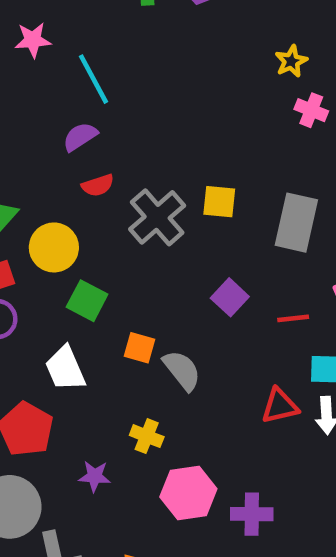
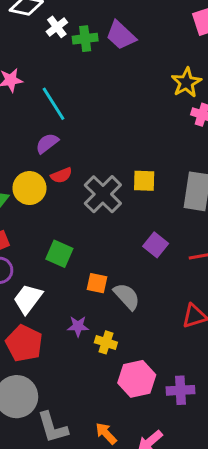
yellow star: (291, 61) -> (186, 83), size x1.4
yellow circle: (54, 247) -> (29, 188), moved
white trapezoid: (65, 369) -> (28, 299), moved, turned 64
purple star: (95, 476) -> (78, 326), moved

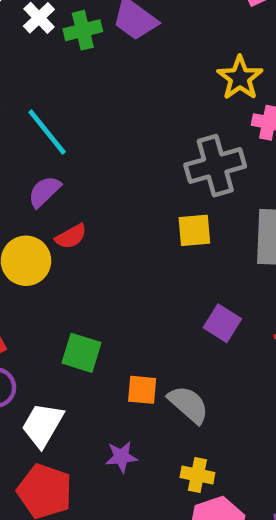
gray cross: (103, 194) -> (215, 166), moved, turned 36
yellow cross: (106, 342) -> (197, 475), moved

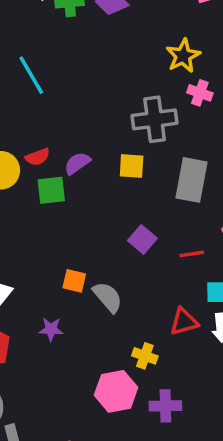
purple semicircle: (44, 192) -> (77, 163), moved
green square: (81, 353) -> (51, 190), moved, turned -32
yellow cross: (197, 475) -> (145, 356), moved

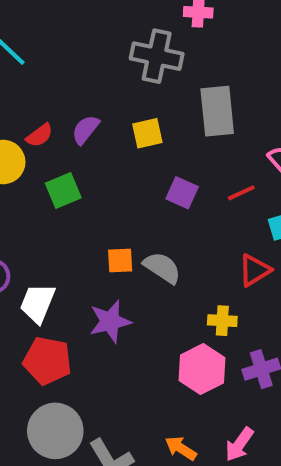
gray cross: (155, 119) -> (157, 56), turned 36
yellow square: (132, 166) -> (147, 133), moved
green square: (51, 190) -> (63, 191), moved
purple star: (51, 329) -> (110, 321), size x1.5

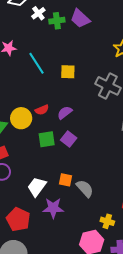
yellow square: (147, 133) -> (68, 72), moved
purple square: (182, 193) -> (69, 139), moved
white trapezoid: (38, 303) -> (37, 187), moved

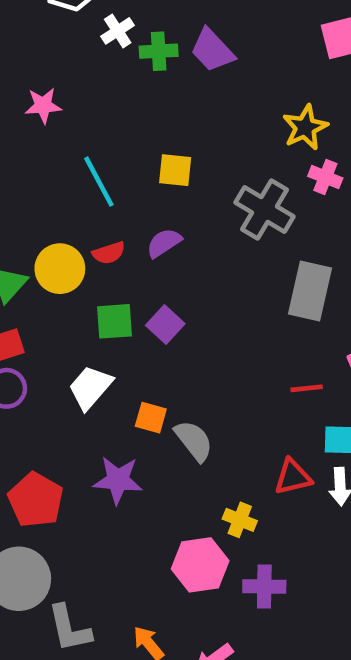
cyan line: (36, 63) -> (99, 182), moved
purple semicircle: (65, 113) -> (164, 243), moved
white trapezoid: (37, 187) -> (90, 387), moved

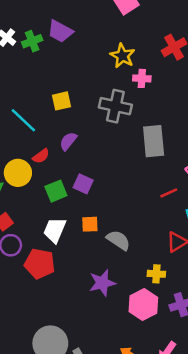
orange square: (151, 418) -> (90, 224), moved
purple star: (118, 480) -> (102, 283), moved
red pentagon: (36, 500) -> (40, 264), moved

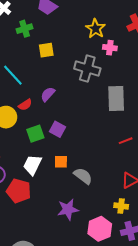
green cross: (32, 41) -> (25, 29), moved
yellow square: (61, 101) -> (46, 50), moved
yellow cross: (156, 274) -> (121, 206), moved

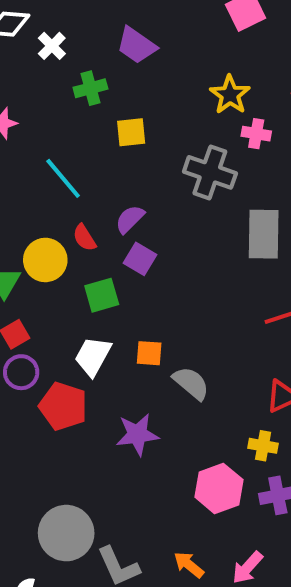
red semicircle: (25, 105) -> (84, 238), turned 88
purple square: (58, 129) -> (140, 259), moved
purple star: (68, 209) -> (137, 434), moved

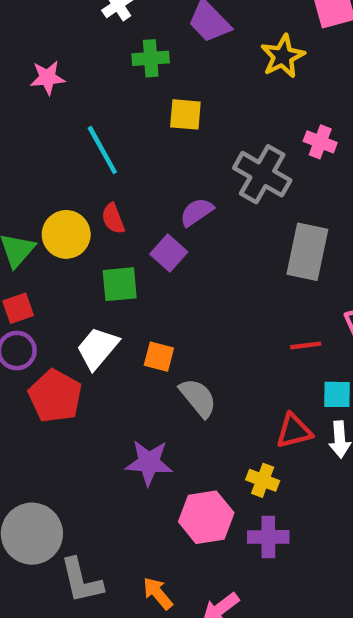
yellow star: (230, 95) -> (283, 56), moved
purple semicircle: (130, 219) -> (197, 212), moved
purple star: (137, 434) -> (149, 462), moved

